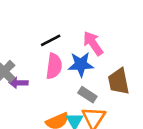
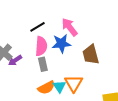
purple arrow: (18, 83) -> (15, 60), turned -32
gray rectangle: (87, 95) -> (43, 64), moved, turned 48

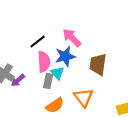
brown trapezoid: (91, 55) -> (98, 64), turned 30
gray rectangle: (43, 64) -> (48, 81), turned 32
cyan triangle: (59, 86) -> (57, 73), moved

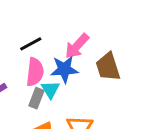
pink arrow: (72, 38) -> (77, 46), turned -102
brown trapezoid: (98, 64) -> (108, 67), moved, turned -35

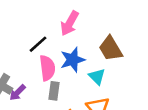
pink arrow: (77, 46) -> (70, 23), moved
cyan triangle: (50, 90) -> (97, 76), moved

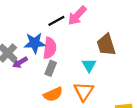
black line: (38, 44) -> (56, 21), moved
blue star: (73, 60) -> (35, 43), moved

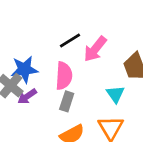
pink arrow: (77, 16) -> (95, 49), moved
blue star: (35, 43) -> (24, 69), moved

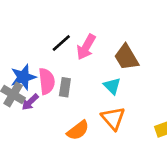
pink semicircle: (64, 76) -> (47, 81), moved
gray rectangle: (67, 101) -> (65, 87), moved

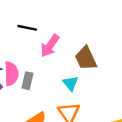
black line: (61, 43) -> (27, 28), moved, turned 48

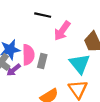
cyan triangle: (70, 83) -> (80, 64), size x1.5

